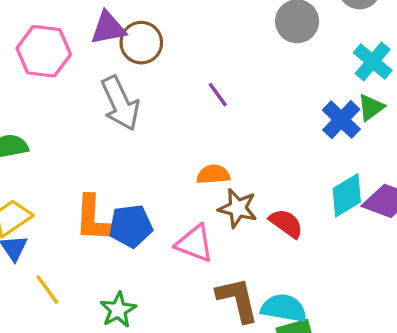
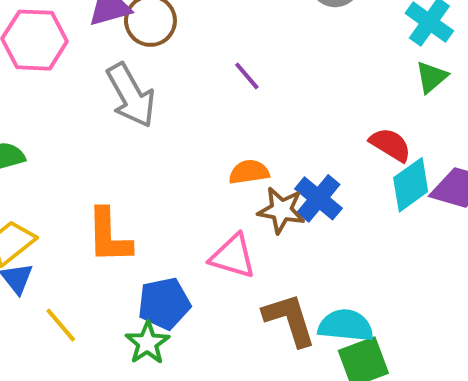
blue cross: (341, 120) -> (318, 198), moved
red semicircle: (286, 223) -> (390, 145), moved
blue pentagon: (131, 226) -> (164, 304), moved

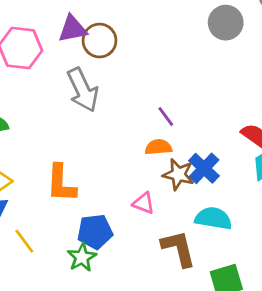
purple line: (247, 76) -> (166, 116), moved
pink triangle: (233, 256) -> (144, 203), size x0.7
cyan semicircle: (346, 326) -> (213, 218), moved

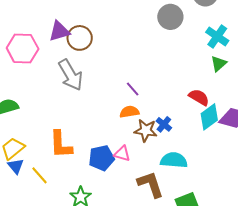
blue cross: (204, 168) -> (164, 124), size x0.7
blue pentagon: (95, 232) -> (102, 158), moved
yellow line: (24, 241) -> (40, 175), moved

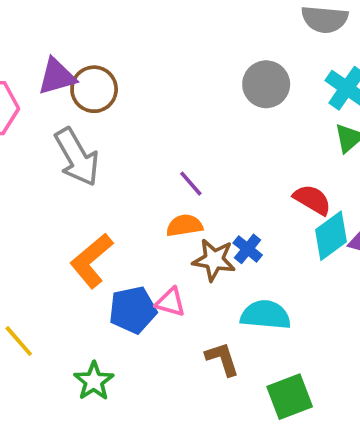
gray circle: (170, 17) -> (266, 84), moved
orange L-shape: (61, 144) -> (91, 261), moved, turned 52
brown L-shape: (150, 184) -> (222, 359), size x0.7

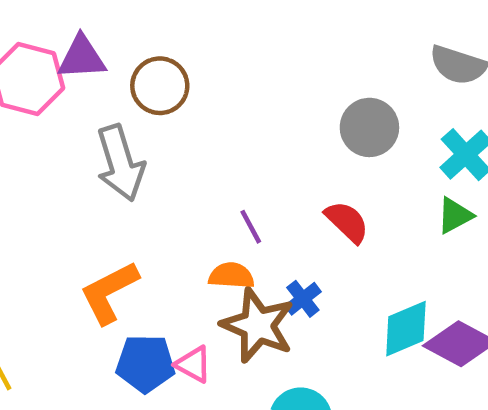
purple triangle: (57, 77) -> (82, 58), moved
red semicircle: (312, 200) -> (347, 222), moved
blue cross: (248, 249) -> (303, 299), moved
brown star: (214, 260) -> (258, 325), size x1.4

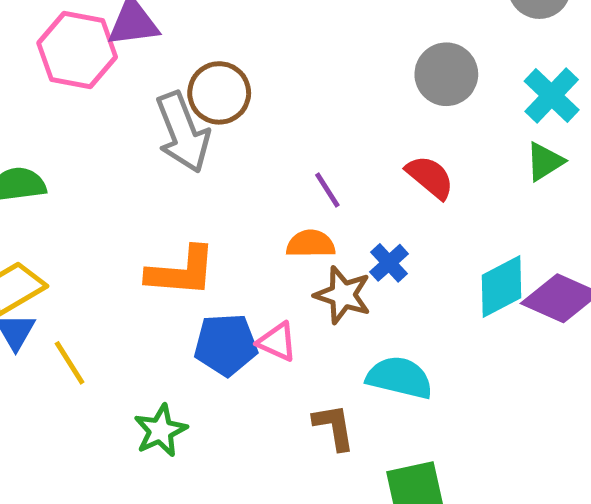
brown circle: (160, 86) -> (219, 93), moved
orange L-shape: (109, 292) -> (181, 272), turned -144
brown star: (258, 325) -> (343, 295), size x0.7

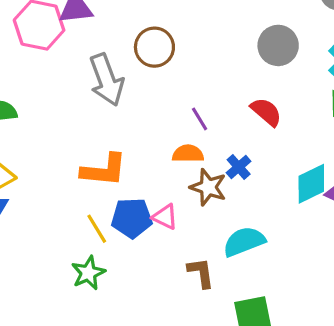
brown circle: (219, 93) -> (154, 47), moved
yellow line: (70, 363) -> (97, 229), moved
cyan semicircle: (400, 378) -> (244, 242), turned -36

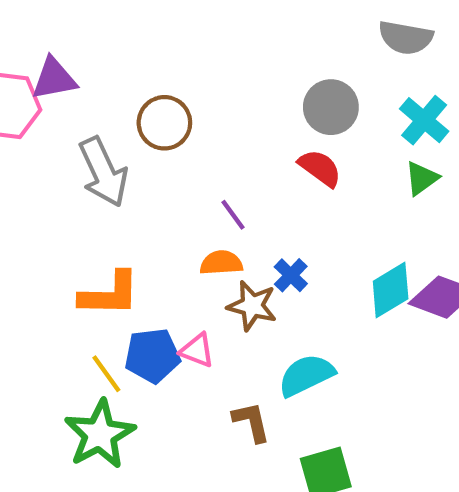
red semicircle: (266, 112) -> (320, 168), moved
green star: (88, 273) -> (100, 434), size x1.5

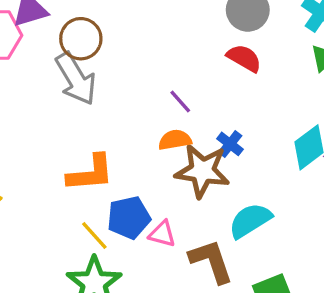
brown circle: (164, 123) -> (81, 39), moved
brown star: (252, 306) -> (202, 171), size x1.4
pink triangle: (197, 350) -> (162, 234), moved
brown L-shape: (251, 422) -> (211, 261), size x1.4

